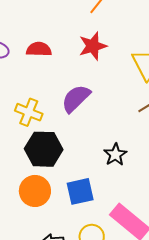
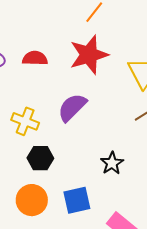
red star: (93, 46) -> (89, 55), size x1.4
black hexagon: (44, 149) -> (40, 158), size x0.7

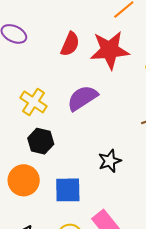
red semicircle: (35, 58) -> (70, 44), moved, turned 100

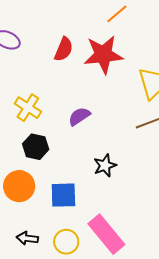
purple semicircle: (82, 98) -> (79, 116), moved, size x0.7

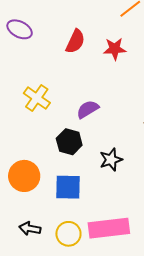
red star: (103, 55) -> (115, 49), size x0.6
black hexagon: (36, 147) -> (69, 142), moved
pink rectangle: (106, 234) -> (109, 228), turned -60

